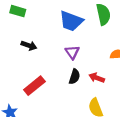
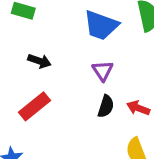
red rectangle: (34, 86) -> (35, 106), moved

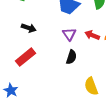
red arrow: (138, 108) -> (92, 35), moved

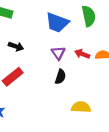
yellow semicircle: (91, 86) -> (81, 107), turned 114

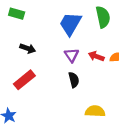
blue trapezoid: (57, 23) -> (70, 24), turned 100
black semicircle: (60, 77) -> (74, 80), turned -32

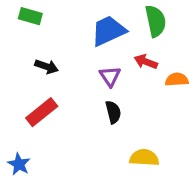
blue trapezoid: (70, 24) -> (108, 31), turned 35
red arrow: (96, 56) -> (146, 62), moved

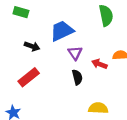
blue trapezoid: (108, 31) -> (62, 31), moved
red arrow: (146, 62) -> (99, 64), moved

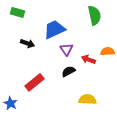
red rectangle: (29, 77) -> (34, 82), moved
black semicircle: (77, 77) -> (68, 71), turned -104

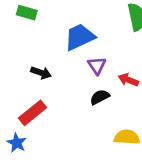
black arrow: (27, 43) -> (41, 73), moved
red rectangle: (34, 82) -> (32, 113), moved

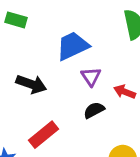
black arrow: (41, 73) -> (31, 84), size x1.4
red rectangle: (32, 113) -> (44, 135), moved

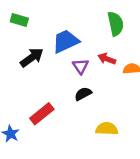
black arrow: (31, 84) -> (32, 57), moved, turned -55
red arrow: (125, 92) -> (107, 59), moved

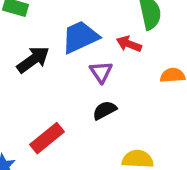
red arrow: (107, 59) -> (129, 44), moved

